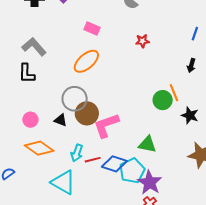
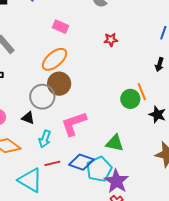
brown circle: (87, 113) -> (59, 84), moved
cyan arrow: (77, 153) -> (45, 139), moved
red line: (93, 160) -> (52, 163), moved

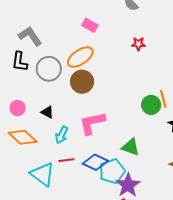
gray circle: (42, 97) -> (49, 69), moved

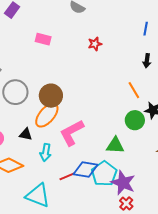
orange ellipse: (80, 57) -> (47, 115), moved
green circle: (151, 105) -> (135, 120), moved
red line: (66, 160) -> (67, 176), moved

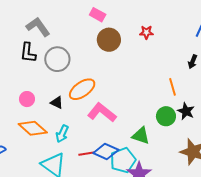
brown circle: (51, 96) -> (109, 40), moved
pink L-shape: (72, 133) -> (102, 112), turned 52
cyan arrow: (46, 152) -> (62, 134), moved

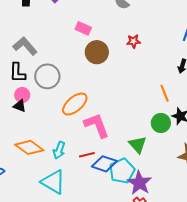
pink circle: (27, 99) -> (22, 95), moved
black triangle: (57, 103) -> (20, 106), moved
pink L-shape: (102, 112) -> (97, 125), turned 36
green triangle: (141, 136) -> (138, 145), turned 36
red line: (86, 154) -> (87, 155), moved

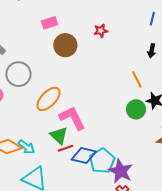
pink rectangle: (83, 28) -> (49, 23), turned -35
green triangle: (138, 145) -> (59, 136), moved
cyan arrow: (59, 150) -> (26, 147), moved, turned -66

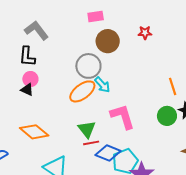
gray circle: (18, 74) -> (88, 66), moved
pink L-shape: (72, 118) -> (123, 117), moved
cyan arrow: (26, 147) -> (102, 85), moved

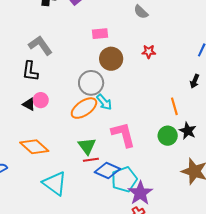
pink circle: (30, 79) -> (41, 100), moved

